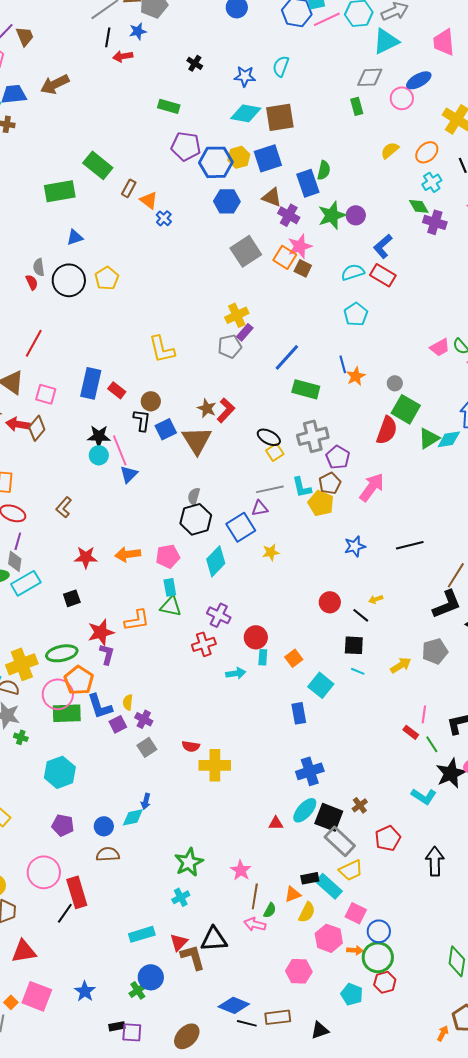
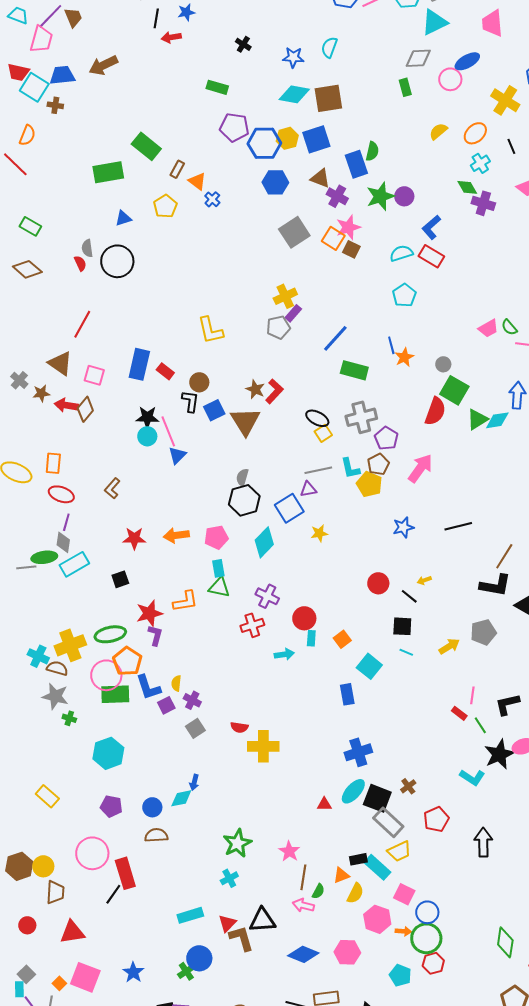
yellow pentagon: (107, 278) -> (165, 206), moved
black L-shape: (447, 604) -> (495, 585), turned 32
blue diamond: (234, 1005) -> (303, 954), moved

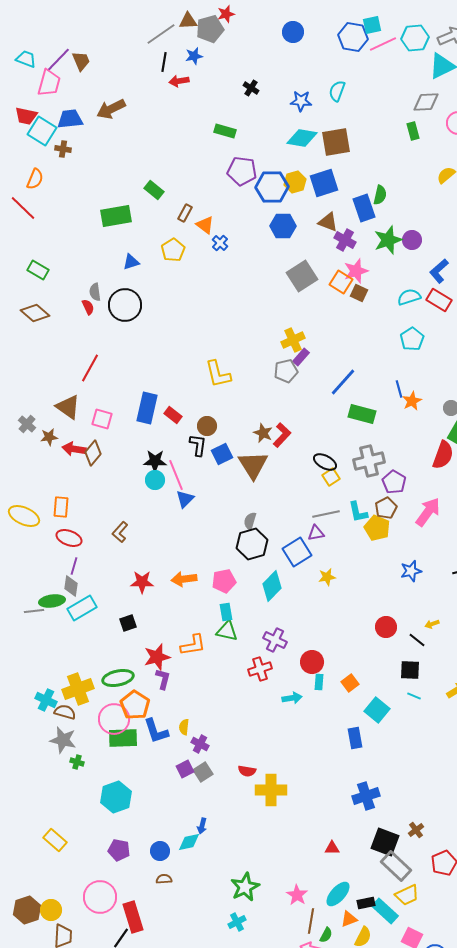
green rectangle: (146, 146) -> (154, 190), size x0.7
purple square: (166, 705) -> (185, 769), moved
cyan ellipse: (353, 791) -> (338, 894), moved
brown semicircle: (156, 835) -> (164, 879), size x0.7

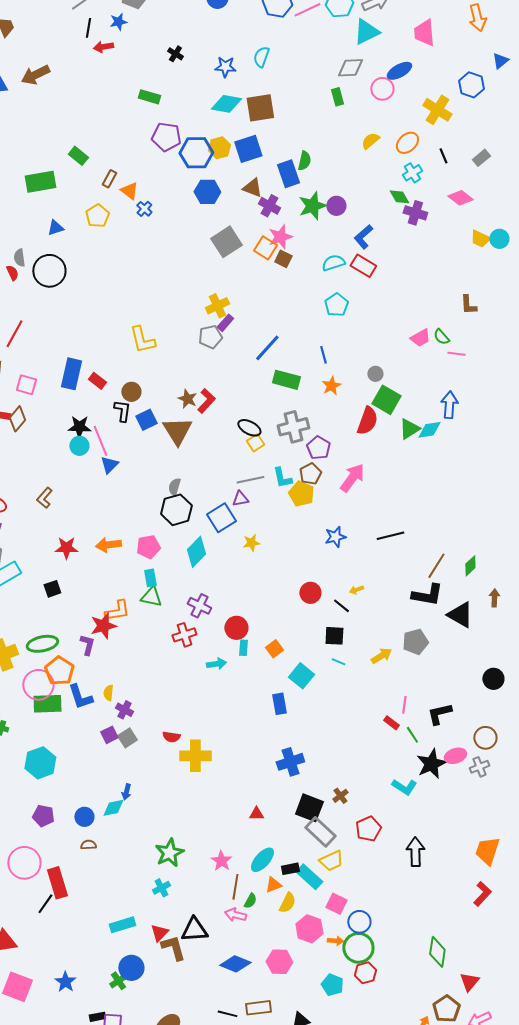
orange star: (412, 401) -> (331, 386), moved
red star: (157, 657) -> (103, 626), moved

